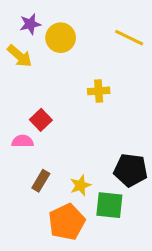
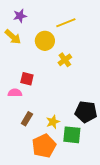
yellow circle: (61, 38) -> (45, 41), moved
yellow line: (129, 38) -> (66, 23), moved, turned -48
yellow cross: (99, 91) -> (65, 60), turned -32
red square: (41, 120) -> (27, 79), turned -32

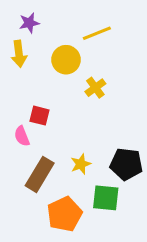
yellow arrow: (13, 37) -> (19, 54), turned 42
pink semicircle: (15, 93) -> (22, 136), turned -112
brown rectangle: (27, 119) -> (40, 174), size x1.6
yellow star: (53, 122) -> (81, 164), moved

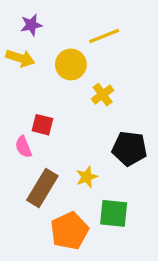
yellow arrow: (19, 54) -> (20, 58), turned -65
black pentagon: (126, 164) -> (129, 148), moved

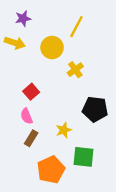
yellow line: (104, 36) -> (76, 27), turned -40
red square: (42, 125) -> (31, 92), turned 35
pink semicircle: (23, 147) -> (26, 116), moved
brown rectangle: (42, 188) -> (31, 138), size x0.6

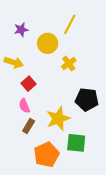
purple star: (23, 18) -> (21, 30), moved
yellow arrow: (15, 43) -> (14, 62), moved
yellow star: (64, 130) -> (58, 119), size x1.6

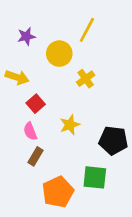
black pentagon: (87, 99) -> (113, 141), moved
yellow star: (58, 119) -> (70, 125), moved, size x0.7

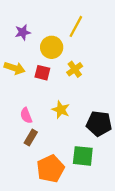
red square: (36, 104) -> (42, 73), moved, turned -35
yellow star: (70, 125) -> (61, 110), turned -30

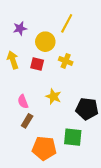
yellow arrow: (15, 68) -> (13, 60), turned -126
yellow cross: (75, 69) -> (66, 61), turned -32
orange pentagon: (50, 169) -> (44, 148), turned 30

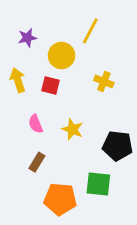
yellow cross: (66, 61) -> (104, 81), moved
pink semicircle: (23, 102) -> (36, 124), moved

